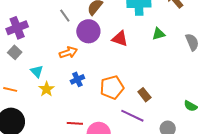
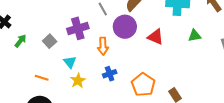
purple cross: (17, 28) -> (78, 28), moved
orange arrow: (68, 52) -> (103, 46), turned 102
orange pentagon: (112, 87) -> (143, 85), turned -30

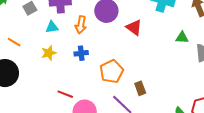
green triangle: (194, 36) -> (182, 38), moved
cyan triangle: (70, 62) -> (52, 27), moved, turned 48

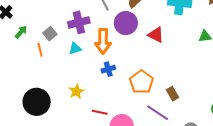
orange arrow: (81, 25) -> (103, 41), size x1.4
orange line: (14, 42) -> (40, 50), moved, turned 56
yellow star: (49, 53) -> (76, 91), moved

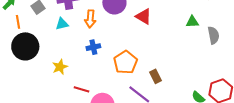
orange arrow: (103, 41) -> (90, 19), size x0.7
orange line: (40, 50) -> (18, 22), moved
black circle: (37, 102) -> (25, 46), moved

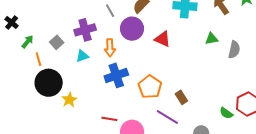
gray semicircle: (213, 35) -> (234, 50), turned 30
blue cross: (93, 47) -> (116, 75), size x1.6
yellow star: (60, 67) -> (69, 100), moved

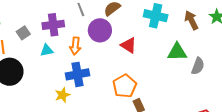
green triangle: (212, 39) -> (177, 52), size x1.5
orange pentagon: (150, 87) -> (125, 86), moved
yellow star: (69, 100) -> (62, 95), moved

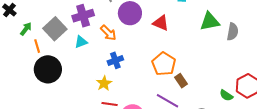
gray square: (23, 33) -> (55, 29), size x1.6
orange arrow: (75, 46) -> (108, 33), turned -42
blue cross: (78, 74) -> (115, 60), size x0.7

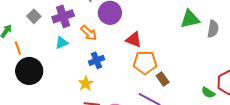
red triangle: (161, 23) -> (134, 40), moved
gray square: (55, 29) -> (34, 16), moved, size x0.6
orange pentagon: (164, 64) -> (145, 63), turned -30

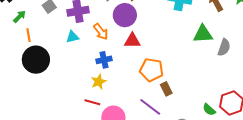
red triangle: (134, 40) -> (132, 41), moved, turned -30
yellow star: (86, 84) -> (99, 82), moved

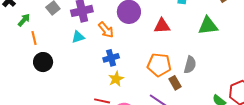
red triangle: (132, 41) -> (162, 26), moved
gray semicircle: (224, 47) -> (190, 65), moved
black circle: (36, 60) -> (43, 62), size x0.7
yellow star: (99, 82) -> (116, 79), moved

